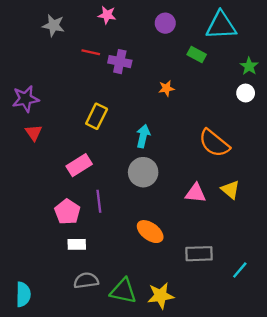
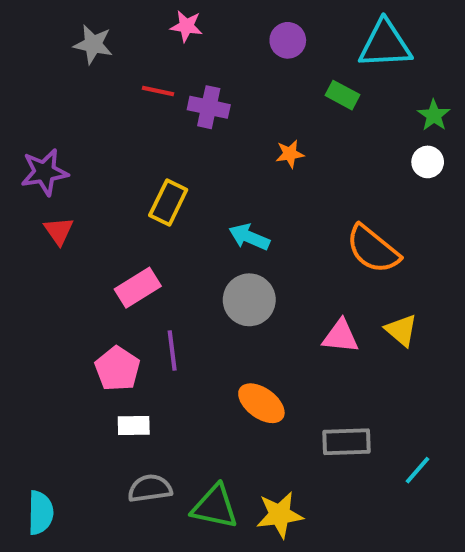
cyan arrow: (143, 136) -> (249, 237), turned -80

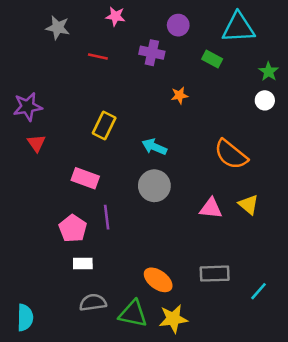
purple cross: (209, 107) -> (152, 53), moved
pink rectangle: (138, 288) -> (85, 178), turned 52
orange ellipse: (261, 403) -> (158, 280), moved

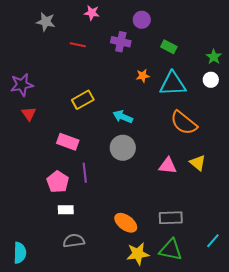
cyan triangle: (238, 28) -> (173, 84), moved
yellow rectangle: (104, 126) -> (83, 100), turned 35
cyan line: (259, 291) -> (213, 241), moved
green triangle: (133, 314) -> (171, 250), moved

